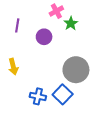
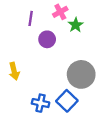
purple line: (17, 25) -> (31, 18), moved

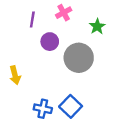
green star: (76, 25) -> (97, 26), moved
gray circle: (81, 74) -> (79, 58), moved

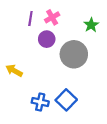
pink cross: (64, 13) -> (52, 17), moved
yellow arrow: (15, 75) -> (14, 71), turned 133

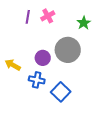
purple circle: (47, 39) -> (43, 58), moved
blue cross: (40, 102) -> (37, 80), moved

